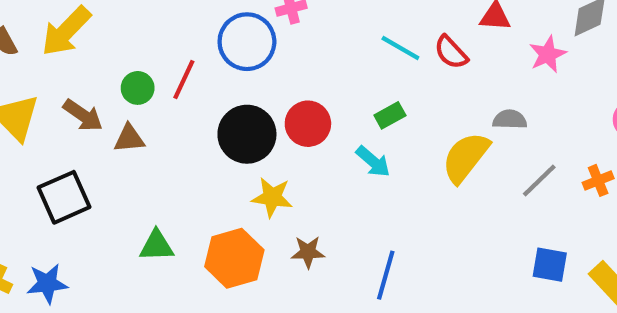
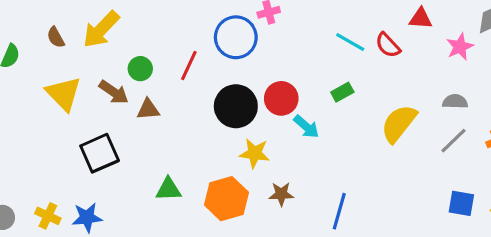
green circle: (138, 88) -> (140, 69), moved
gray semicircle: (510, 119) -> (455, 102), moved
cyan arrow: (373, 162) -> (306, 127), moved

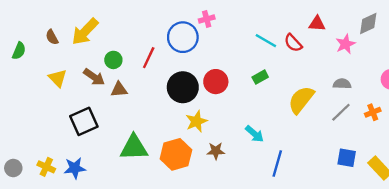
yellow triangle: (64, 94) -> (58, 78), size x0.7
cyan arrow: (306, 127) -> (254, 134), moved
yellow star: (255, 153) -> (196, 121), turned -30
green triangle: (168, 189) -> (134, 148), size x1.5
blue line: (339, 211) -> (277, 163), moved

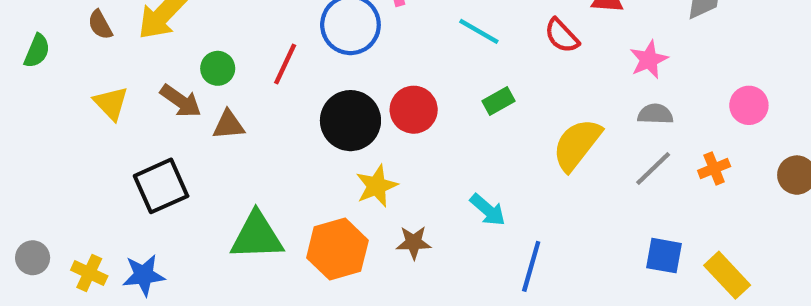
cyan line: (266, 41) -> (479, 31), moved
pink star: (345, 44) -> (649, 60), moved
gray circle: (13, 168) -> (33, 258), moved

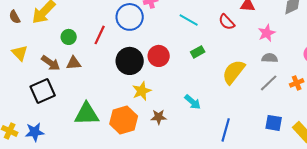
brown arrow: (181, 101) -> (51, 63), moved
blue line: (531, 266) -> (226, 130), moved

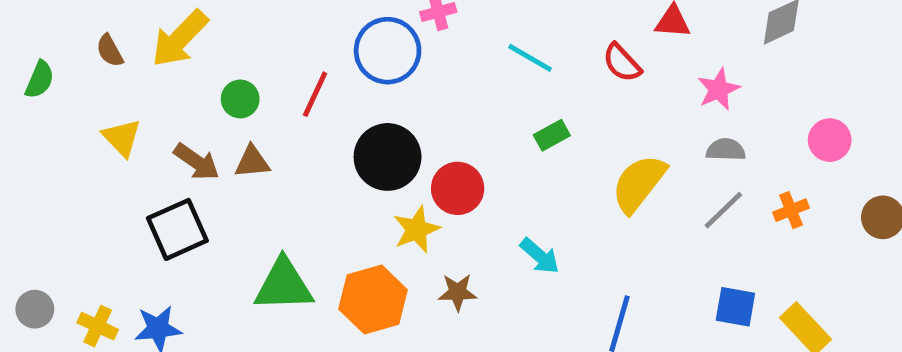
red circle: (159, 56) -> (458, 188), moved

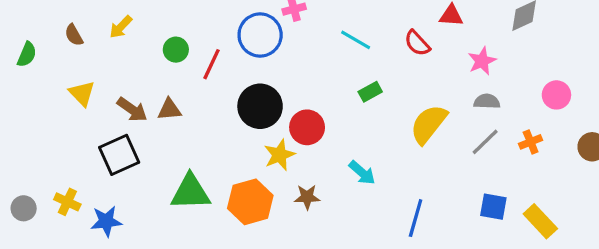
yellow arrow: (180, 39) -> (121, 27), size x0.6
green circle: (240, 99) -> (176, 50), moved
yellow cross: (98, 326) -> (67, 202), moved

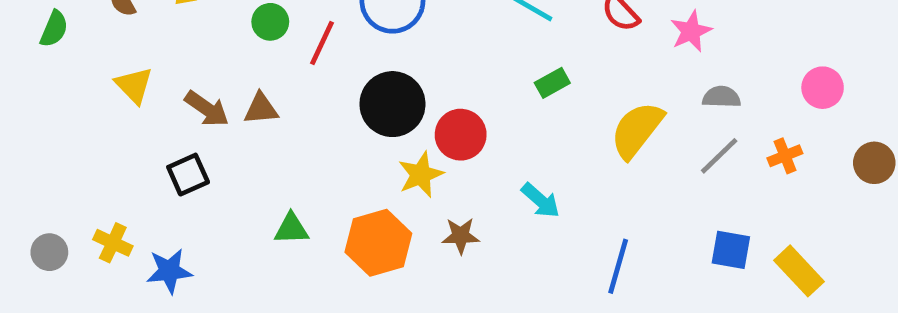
pink star: (482, 61) -> (691, 31), moved
black square: (119, 155) -> (188, 175), size x0.7
green triangle: (190, 192) -> (291, 229), size x0.6

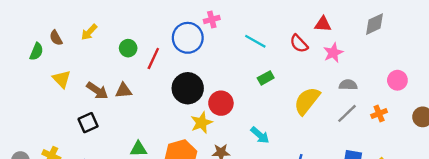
green semicircle: (54, 29) -> (36, 52), moved

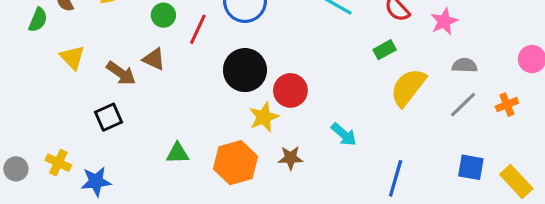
green rectangle: (266, 78) -> (385, 50), moved
brown triangle: (124, 91) -> (154, 59), moved, turned 30

